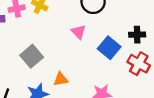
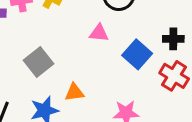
pink triangle: (78, 32) -> (99, 33), turned -42

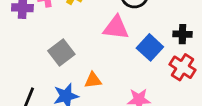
pink triangle: (99, 33) -> (116, 28), size x1.5

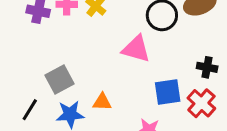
blue square: (150, 47) -> (168, 92), moved, turned 30
gray square: (61, 52) -> (59, 79), moved

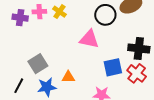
black cross: (207, 67) -> (139, 49), size x1.5

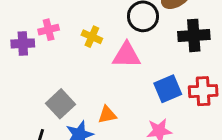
yellow cross: (59, 12) -> (92, 37), moved
black cross: (139, 49) -> (194, 35), moved
red cross: (137, 73) -> (203, 91), turned -30

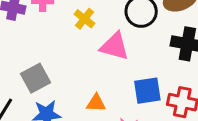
orange triangle: (107, 115) -> (96, 103), moved

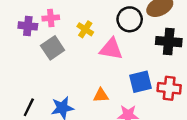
gray square: (35, 78) -> (53, 48), moved

